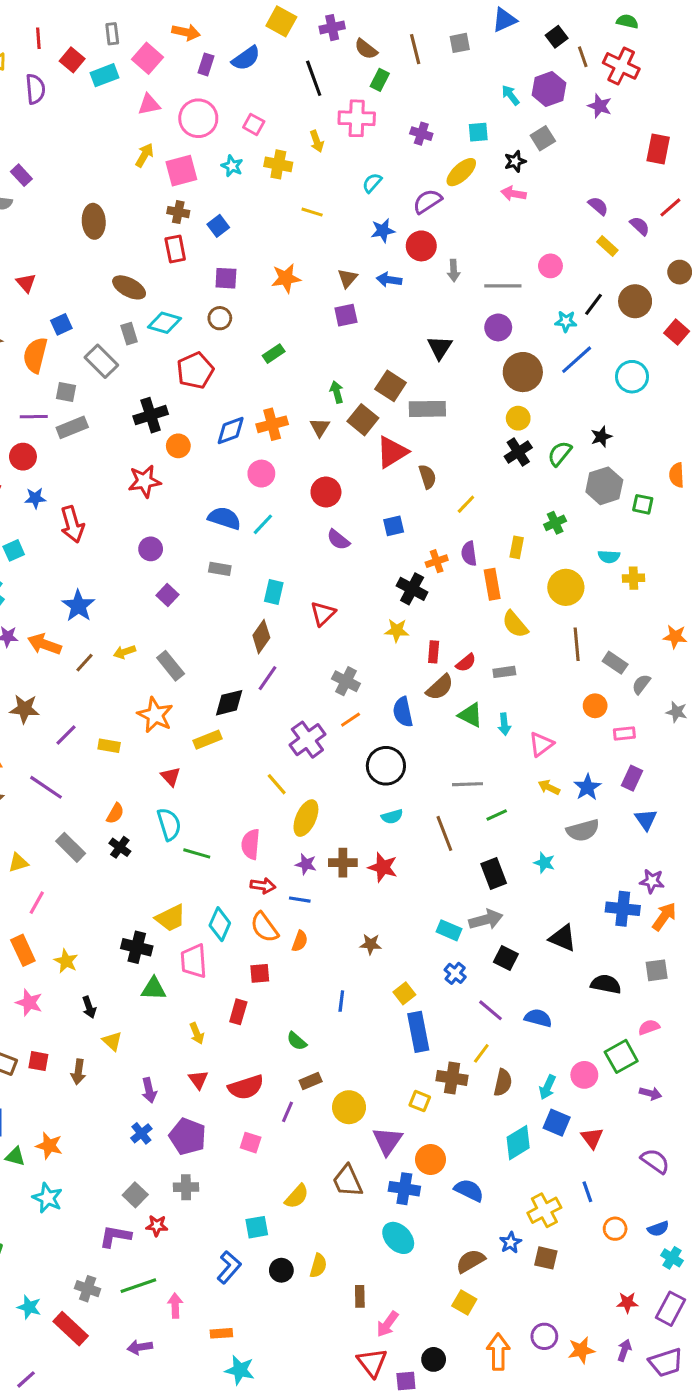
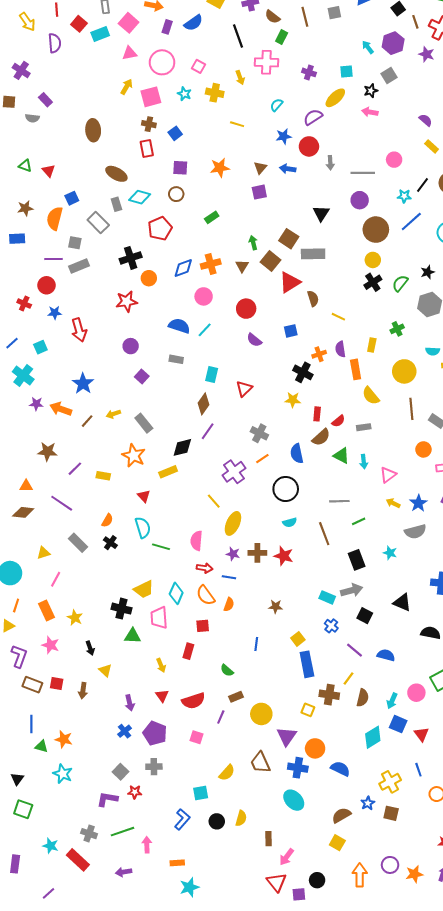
yellow line: (466, 504) -> (338, 317), turned 72
cyan star: (240, 1370) -> (189, 887), turned -30

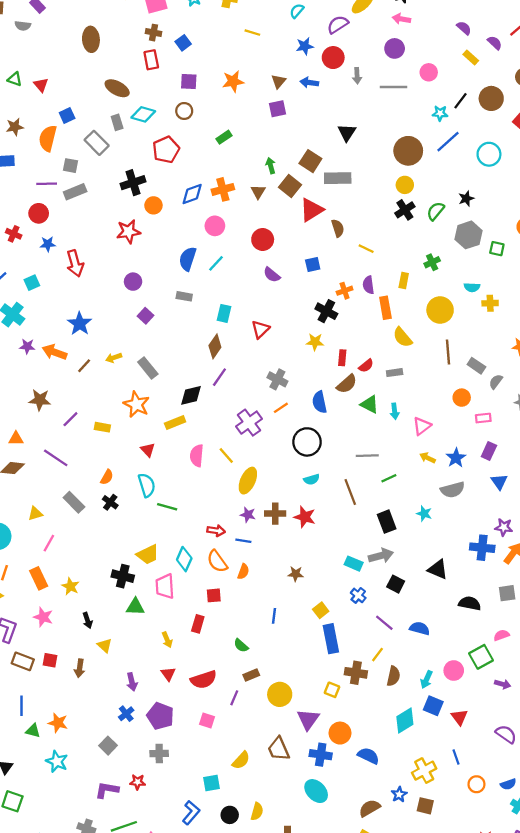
purple circle: (360, 200) -> (395, 48), moved
blue semicircle: (179, 326) -> (188, 259), turned -90
pink semicircle: (196, 541) -> (197, 456), moved
gray square: (120, 772) -> (108, 746), moved

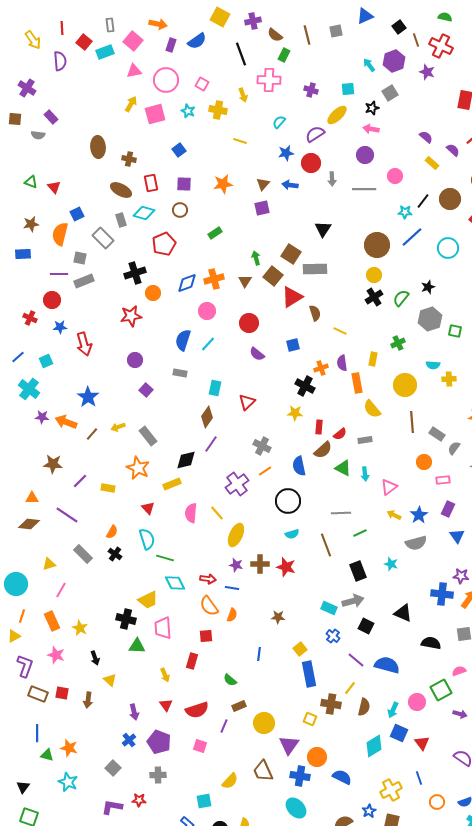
brown cross: (153, 33) -> (129, 159), moved
red rectangle: (151, 60) -> (151, 183), moved
cyan diamond: (184, 559) -> (175, 583), moved, turned -50
blue semicircle: (420, 628) -> (387, 665), size x1.4

